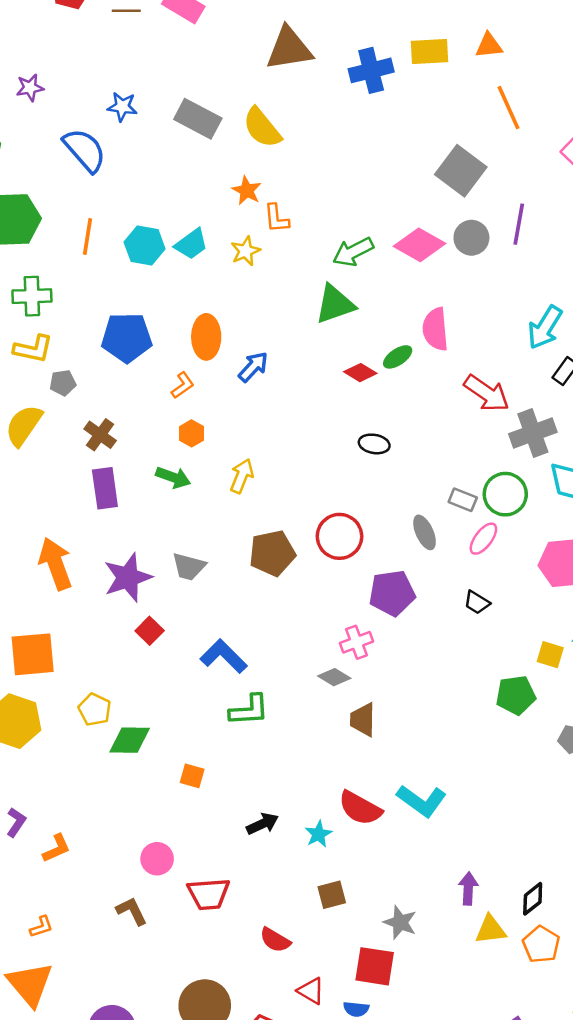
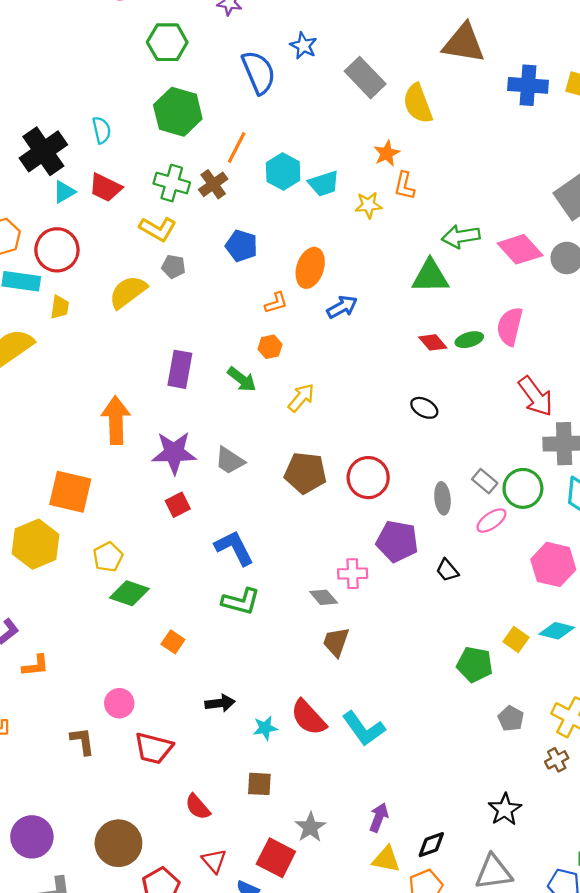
blue pentagon: (127, 338) -> (241, 246), size x0.7
brown cross: (100, 435) -> (213, 184), moved
black trapezoid: (477, 602) -> (447, 570), moved

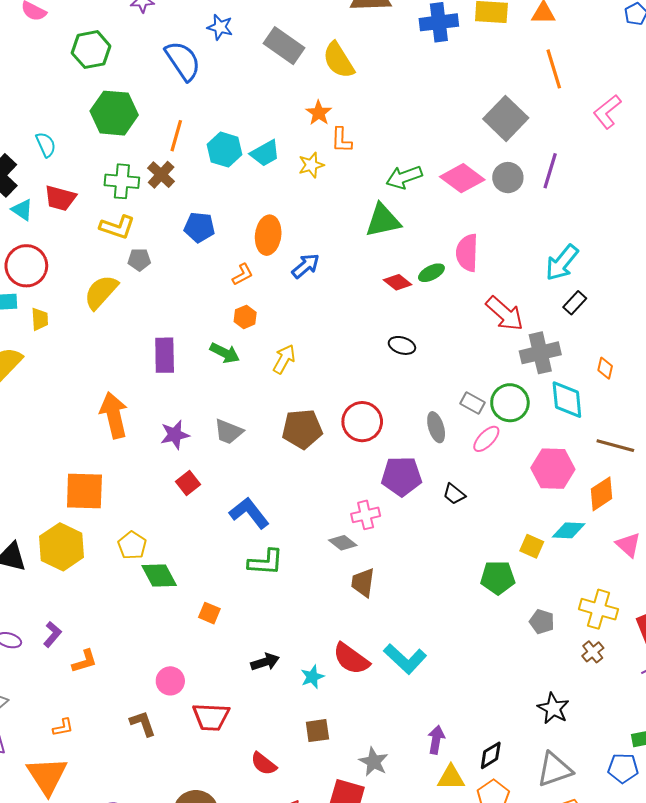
cyan triangle: (64, 192) -> (22, 210), turned -45
purple star: (174, 453) -> (175, 435), size x0.7
green diamond: (129, 593) -> (159, 575), turned 54

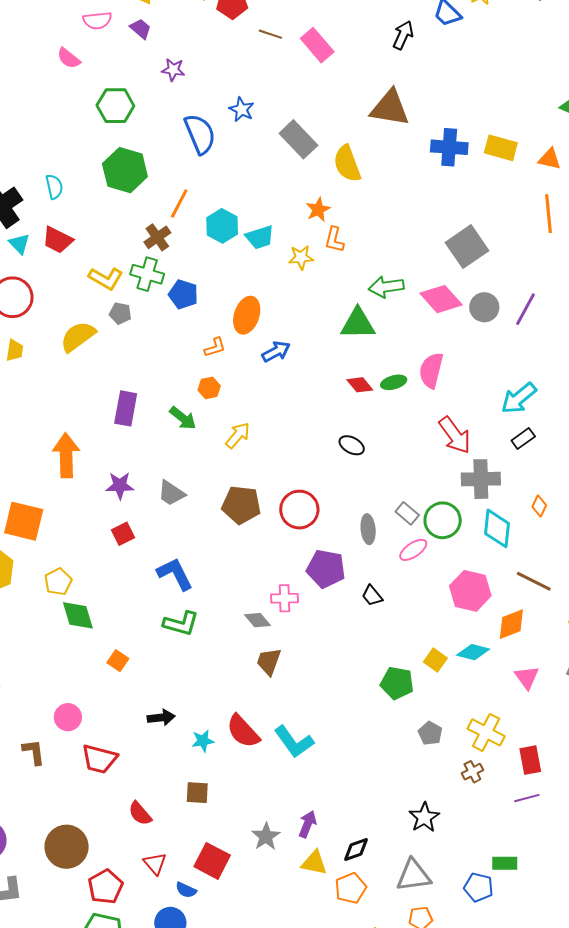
gray square: (506, 118) -> (467, 247), moved
green cross: (122, 181) -> (147, 274), moved
gray star: (374, 762) -> (266, 836), moved

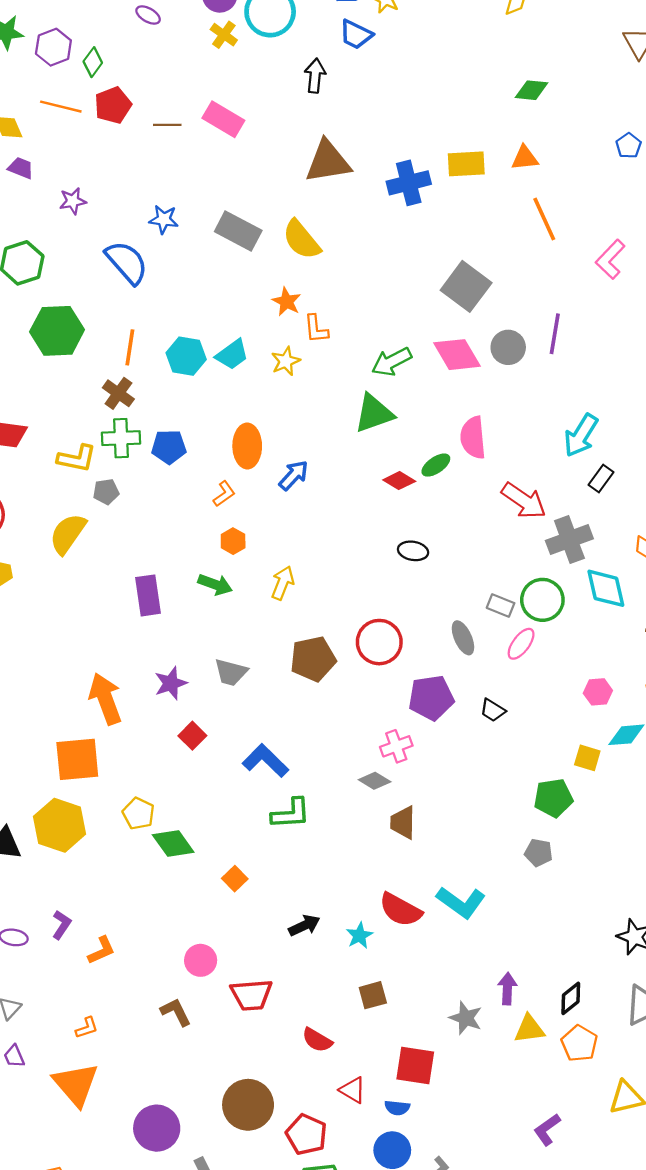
pink diamond: (441, 299) -> (457, 355), turned 30
orange arrow: (66, 455) -> (105, 699), moved
pink hexagon: (470, 591) -> (598, 692), moved, size x0.6
orange square: (118, 661) -> (235, 879), turned 30
gray pentagon: (430, 733) -> (539, 853), moved

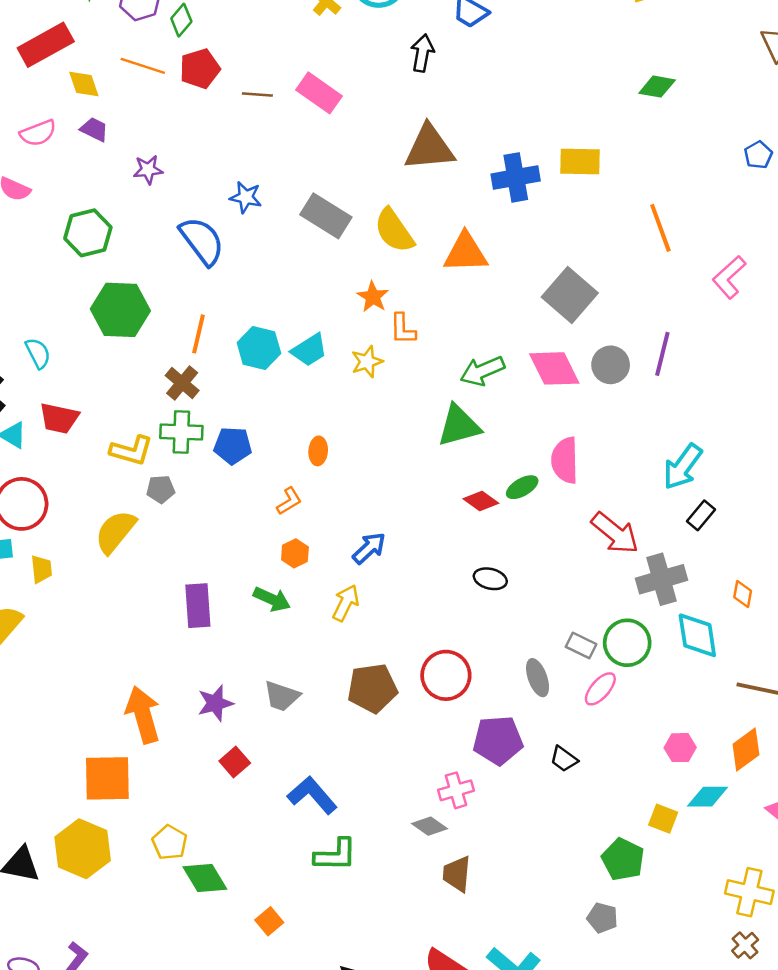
orange triangle: (525, 158) -> (466, 253), moved, size x1.5
orange ellipse: (247, 446) -> (318, 451), size x0.6
blue arrow: (294, 475) -> (369, 548), moved
green pentagon: (553, 798) -> (623, 859), turned 30

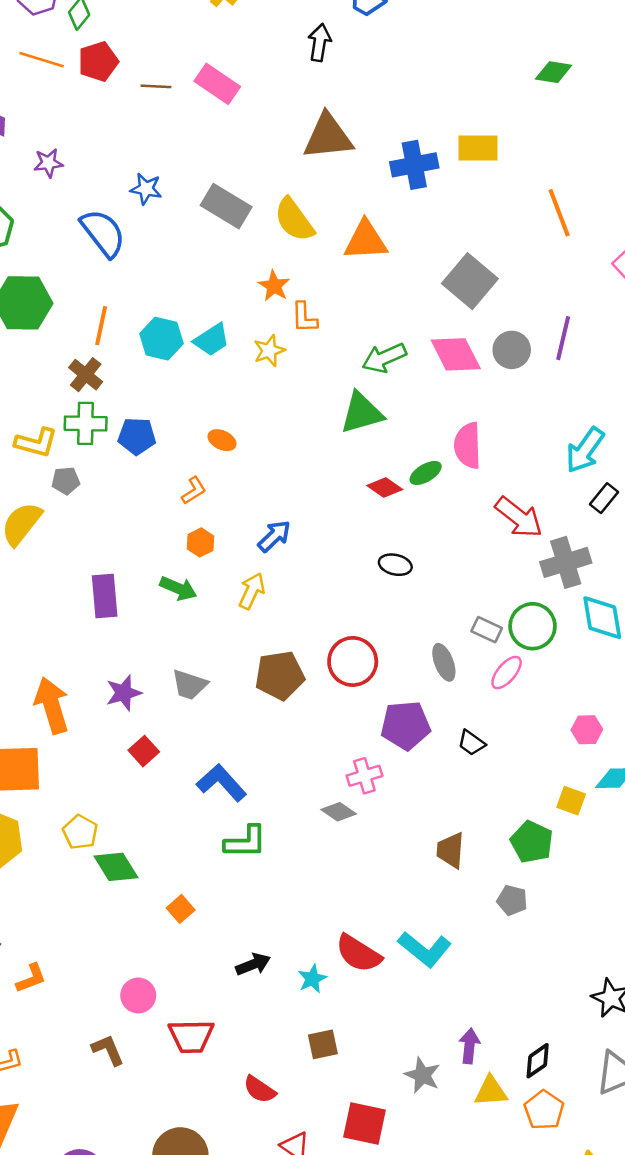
orange ellipse: (318, 451) -> (222, 440), turned -68
brown trapezoid: (457, 874) -> (450, 850), moved

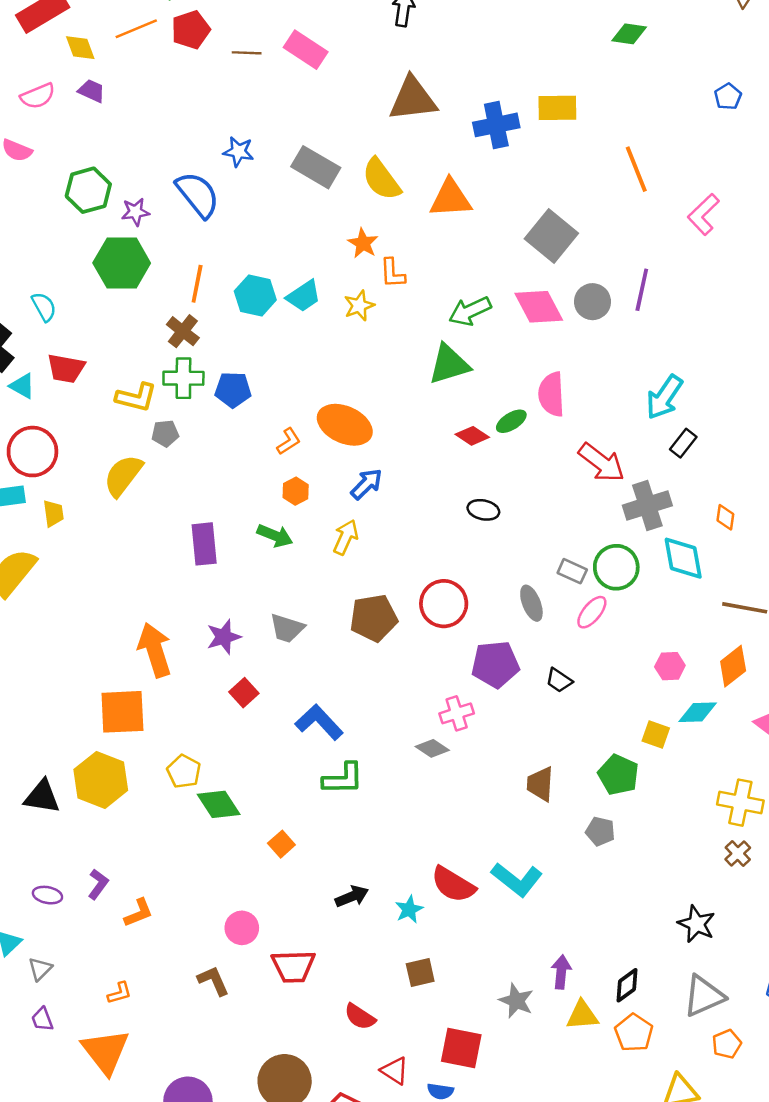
orange line: (42, 60) -> (136, 29), turned -39
purple star: (48, 163) -> (135, 212), moved
orange ellipse: (222, 440) -> (345, 425), moved, size x2.0

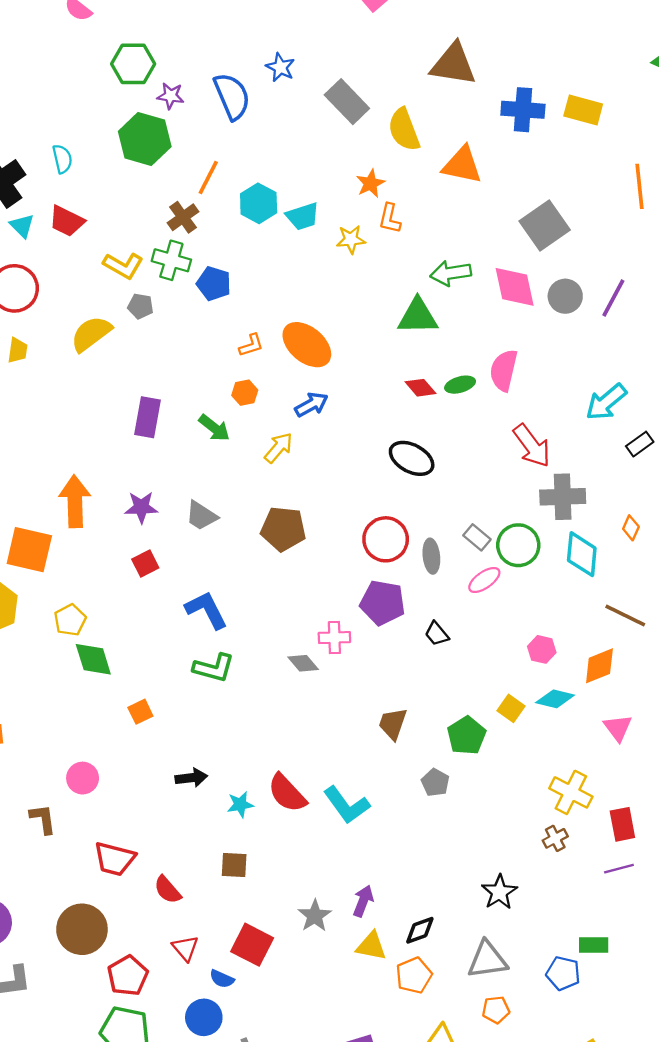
black rectangle: (683, 443) -> (640, 444), moved
black ellipse: (483, 510) -> (412, 458), size x1.5
red circle: (444, 604) -> (386, 539), moved
red trapezoid: (293, 966) -> (115, 859), moved

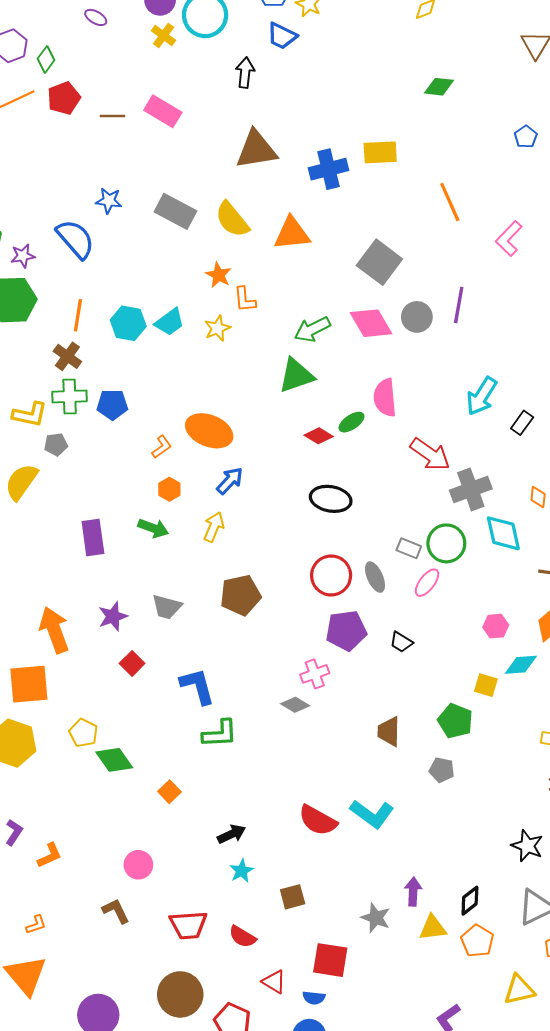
blue L-shape: (206, 610) -> (197, 686), turned 30
cyan star: (240, 805) -> (242, 871), moved

